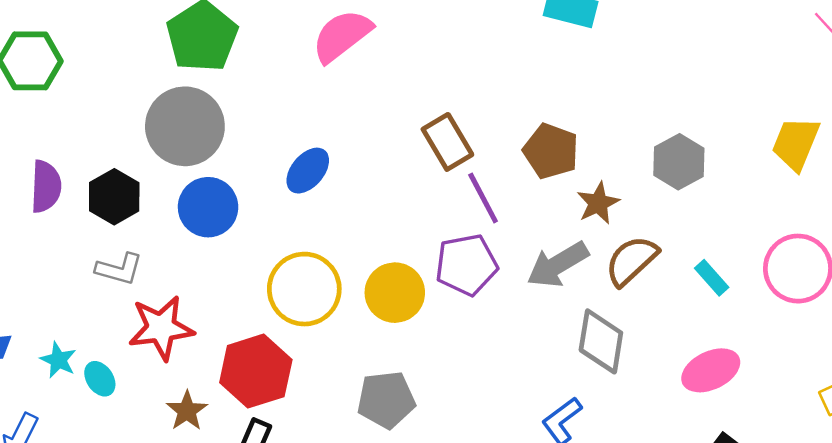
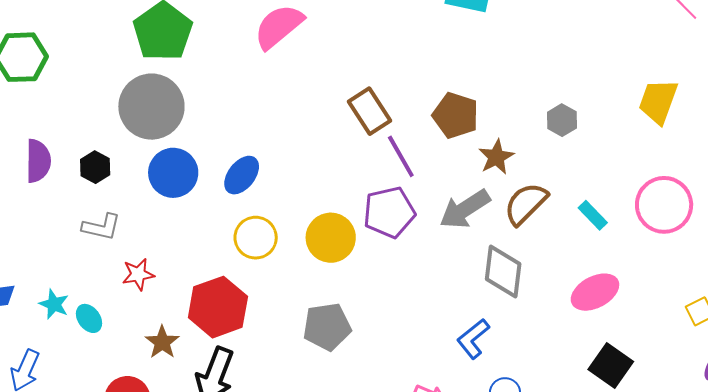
gray hexagon: (679, 162) -> (562, 120), size x0.7
blue ellipse: (308, 171) -> (242, 175), moved
black hexagon: (114, 197) -> (95, 167), size x0.7
yellow circle: (304, 289) -> (256, 238), size x0.7
red star: (161, 328) -> (138, 274), size x0.6

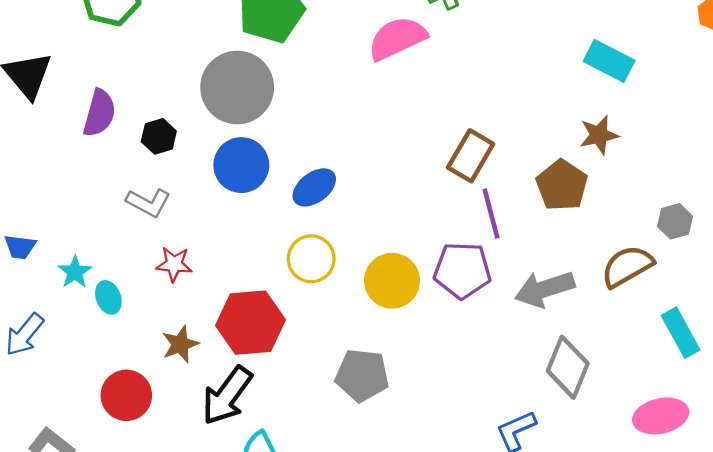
brown rectangle: (370, 111) -> (471, 156), turned 48
brown star: (496, 157) -> (599, 135), moved
brown semicircle: (526, 204) -> (627, 266), moved
cyan rectangle: (593, 215) -> (681, 333), size x1.4

